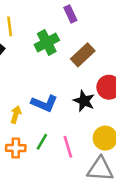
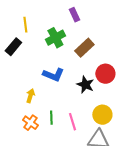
blue L-shape: (44, 103) -> (53, 75), moved
green line: (42, 142) -> (51, 118), turned -32
orange cross: (16, 148) -> (30, 123), turned 35

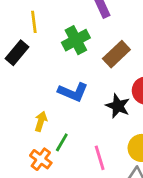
green line: (51, 118) -> (62, 142), moved, turned 32

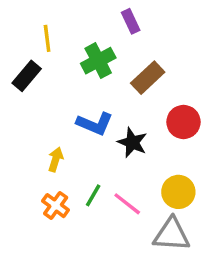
black star: (118, 106) -> (132, 142), moved
green line: (62, 142) -> (93, 195), moved
pink line: (100, 158) -> (127, 204), turned -35

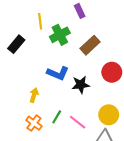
yellow line: (47, 38) -> (40, 21), moved
black star: (132, 142) -> (81, 85), turned -30

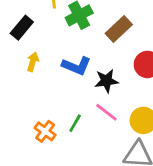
yellow arrow: (34, 95) -> (33, 62), moved
pink line: (78, 122) -> (106, 112), moved

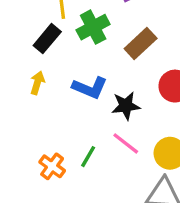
black rectangle: (22, 28) -> (47, 39), moved

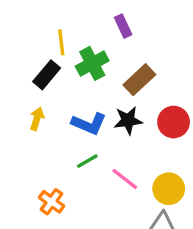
black star: (126, 106) -> (128, 120), moved
green line: (88, 157) -> (87, 161), moved, turned 30

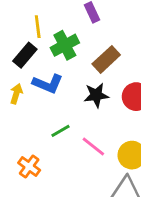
blue L-shape: (89, 124) -> (48, 84), moved

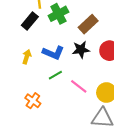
blue L-shape: (48, 84) -> (53, 53), moved
yellow arrow: (16, 94) -> (27, 57), moved

